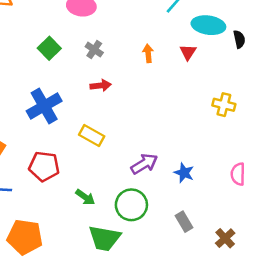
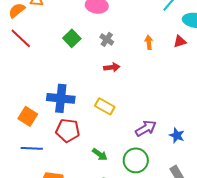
red triangle: (188, 52) -> (180, 41), turned 40
blue cross: (44, 106) -> (61, 98), moved, turned 36

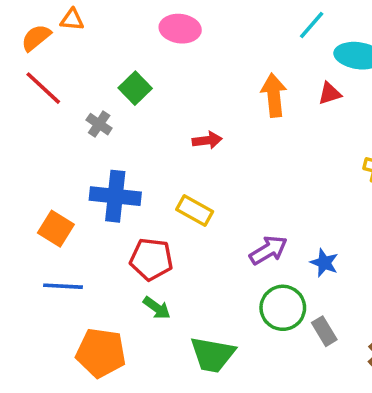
gray cross: (107, 39) -> (99, 124), moved
orange arrow: (149, 42) -> (274, 95), size x1.6
red pentagon: (68, 130) -> (151, 259), moved
green arrow: (100, 154) -> (157, 308), moved
green circle: (136, 160) -> (283, 308), moved

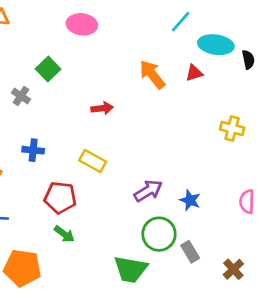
orange arrow: (274, 95) -> (152, 74), turned -32
blue cross: (115, 196) -> (33, 150), size x0.6
green trapezoid: (213, 355) -> (131, 269), moved

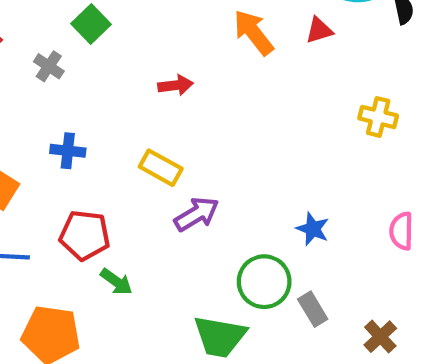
purple arrow: (148, 191) -> (197, 214), moved
red pentagon: (60, 198) -> (85, 235), moved

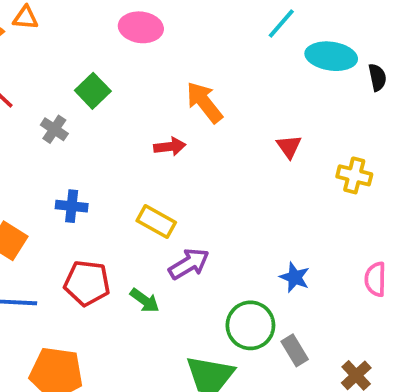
red triangle: (319, 30) -> (289, 147), moved, turned -48
orange arrow: (254, 33) -> (204, 102), moved
green arrow: (116, 282) -> (145, 300), moved

